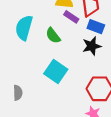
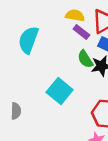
green semicircle: (53, 36) -> (85, 59), moved

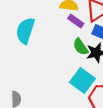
cyan square: (60, 91) -> (82, 80), moved

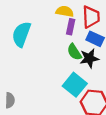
purple rectangle: (76, 21) -> (71, 27), turned 64

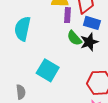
cyan square: (75, 85) -> (48, 70), moved

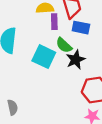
black star: (89, 42) -> (76, 60), moved
cyan square: (48, 70) -> (44, 57), moved

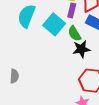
cyan square: (44, 57) -> (54, 24), moved

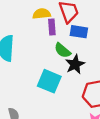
cyan square: (54, 24) -> (49, 81), moved

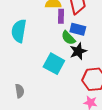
blue rectangle: (79, 32) -> (78, 29), moved

